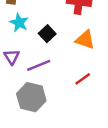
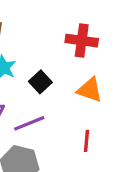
red line: (83, 79) -> (86, 141), turned -49

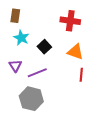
red line: (86, 141) -> (81, 75), moved

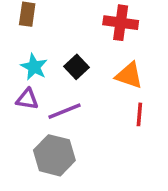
cyan star: (21, 38) -> (34, 67), moved
purple triangle: (15, 66) -> (27, 99), turned -48

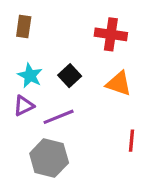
purple triangle: (27, 99) -> (24, 106), turned -35
red line: (139, 114) -> (132, 141), moved

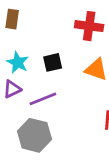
black square: (70, 76) -> (53, 62), turned 30

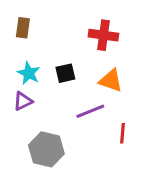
purple line: (43, 99) -> (90, 111), moved

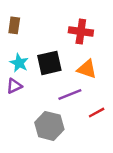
black square: (65, 73) -> (49, 63), size x1.5
red line: (123, 133) -> (97, 113), turned 56
gray hexagon: (46, 149) -> (49, 126), moved

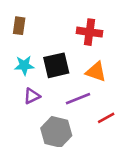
cyan star: (19, 63) -> (24, 65), turned -30
purple triangle: (14, 86) -> (32, 96), moved

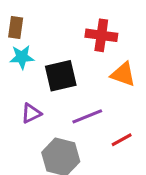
cyan star: (24, 65) -> (22, 57), moved
orange triangle: (96, 72) -> (123, 74), moved

